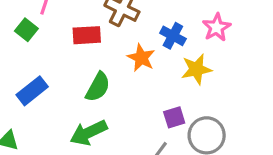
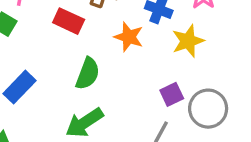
red rectangle: (87, 35) -> (69, 21), turned 36

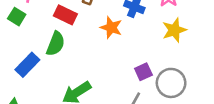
yellow star: (188, 41) -> (174, 30), moved
green semicircle: (88, 74) -> (56, 44), moved

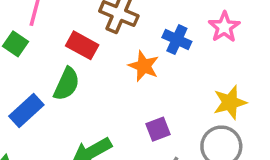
yellow star: (174, 30) -> (230, 102), moved
purple square: (143, 72) -> (158, 129), moved

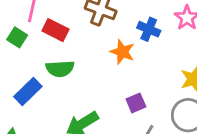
red rectangle: (82, 45) -> (56, 30), moved
green semicircle: (67, 84) -> (60, 69), turned 64

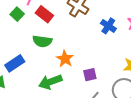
orange star: (122, 52) -> (65, 59), moved
blue rectangle: (28, 91) -> (15, 63), moved

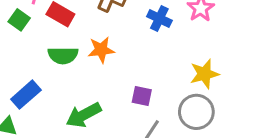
orange star: (65, 59) -> (101, 50), moved, turned -30
purple square: (90, 75) -> (142, 96), turned 32

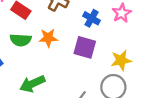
purple square: (142, 96) -> (85, 47), moved, size x1.5

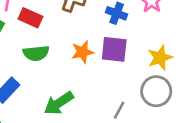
orange star: (48, 38) -> (82, 52), moved

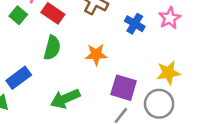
purple square: (114, 49) -> (124, 88), moved
green semicircle: (36, 53) -> (52, 48), turned -80

